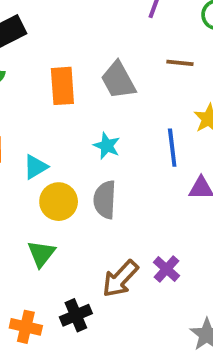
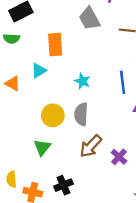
gray trapezoid: (118, 80) -> (89, 19), moved
cyan triangle: (35, 167) -> (39, 71), moved
brown arrow: (120, 279) -> (91, 146), moved

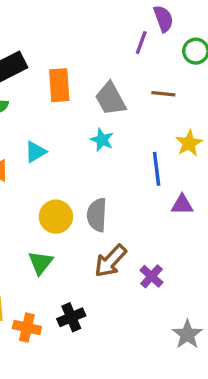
gray trapezoid: (89, 19) -> (111, 99), moved
orange rectangle: (55, 45) -> (59, 85), moved
cyan star: (82, 81) -> (102, 140), moved

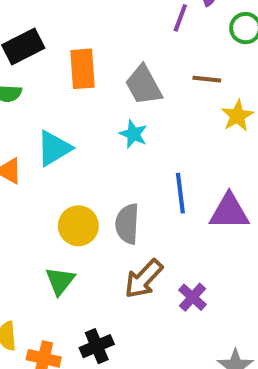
yellow star: (189, 143) -> (237, 116), moved
cyan triangle: (35, 152) -> (54, 148), size x1.4
blue line: (157, 169) -> (180, 193), moved
purple triangle: (182, 205) -> (229, 212), size x1.5

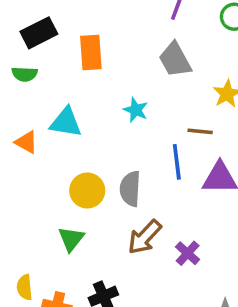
brown line: (207, 79) -> (200, 131), moved
gray trapezoid: (144, 85) -> (175, 60), moved
cyan triangle: (54, 148) -> (66, 122), turned 40

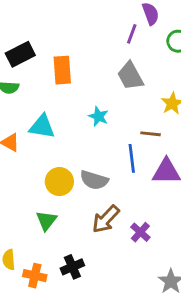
gray semicircle: (130, 189) -> (94, 180), turned -76

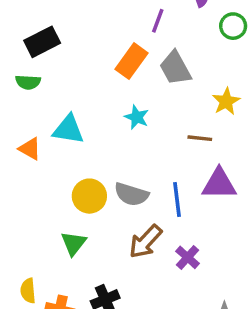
purple line: (132, 34) -> (158, 21), moved
orange rectangle: (62, 70) -> (131, 61), moved, turned 40
blue line: (132, 158) -> (177, 200), moved

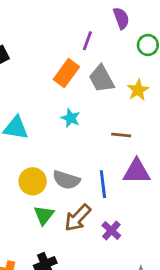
yellow star: (226, 101) -> (138, 90), moved
green triangle: (74, 243) -> (44, 215), moved

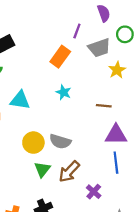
gray trapezoid: (101, 79) -> (99, 48), moved, turned -80
blue line: (103, 184) -> (116, 163), moved
purple cross: (111, 231) -> (94, 192), moved

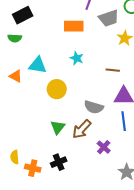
orange rectangle: (60, 57) -> (74, 26), turned 54
gray semicircle: (60, 141) -> (94, 107), moved
yellow circle: (33, 143) -> (57, 89), moved

